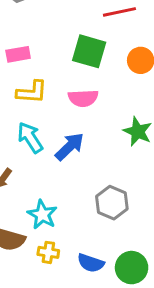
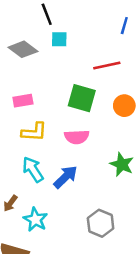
cyan star: (42, 215) -> (35, 220), moved

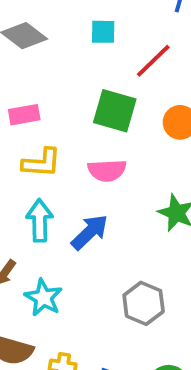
cyan square: (59, 39) -> (103, 32), moved
red line: (107, 66) -> (153, 61), turned -32
cyan arrow: (33, 169) -> (40, 221), turned 32

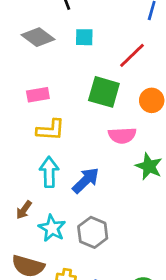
cyan square: (103, 32) -> (84, 37), moved
pink semicircle: (107, 170) -> (122, 135), moved
gray hexagon: (144, 303) -> (93, 232), moved

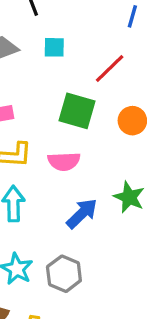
pink semicircle: (122, 135) -> (64, 161), moved
blue arrow: (86, 180) -> (82, 213), moved

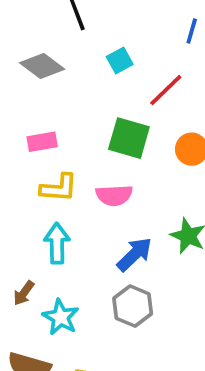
cyan square: (54, 47) -> (120, 61), moved, turned -30
gray hexagon: (64, 274) -> (133, 306), moved

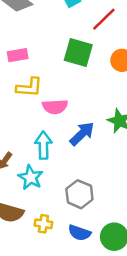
pink semicircle: (114, 195) -> (55, 107), moved
cyan arrow: (57, 243) -> (43, 145), moved
gray hexagon: (133, 306) -> (79, 194), moved

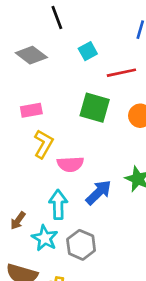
red line: (104, 19) -> (121, 73), turned 32
yellow L-shape: (29, 87) -> (43, 144), turned -64
gray hexagon: (79, 194) -> (81, 245), moved

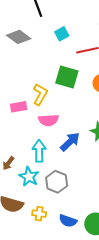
pink rectangle: (31, 110) -> (19, 107), moved
yellow L-shape: (43, 144) -> (40, 94), moved

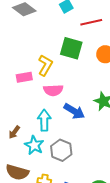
blue arrow: (70, 142) -> (74, 111), turned 75

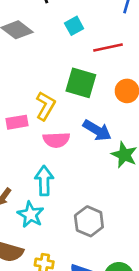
blue arrow: (74, 111) -> (97, 130), moved
gray hexagon: (61, 150) -> (89, 221), moved

